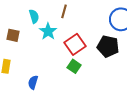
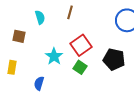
cyan star: (48, 31) -> (54, 56), moved
black pentagon: (108, 46) -> (114, 59), moved

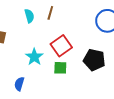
cyan semicircle: (40, 17) -> (29, 16), moved
green square: (80, 67) -> (60, 68), turned -32

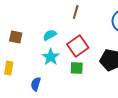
brown line: (50, 13) -> (76, 12), moved
cyan semicircle: (29, 16) -> (50, 35), moved, turned -104

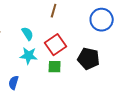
cyan semicircle: (50, 35) -> (28, 34), turned 88
cyan star: (51, 57) -> (29, 56), turned -30

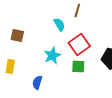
cyan semicircle: (28, 34) -> (59, 24), moved
cyan star: (29, 56) -> (52, 55), turned -30

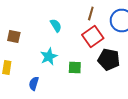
brown line: (77, 10) -> (91, 14), moved
red square: (79, 44) -> (93, 36), moved

